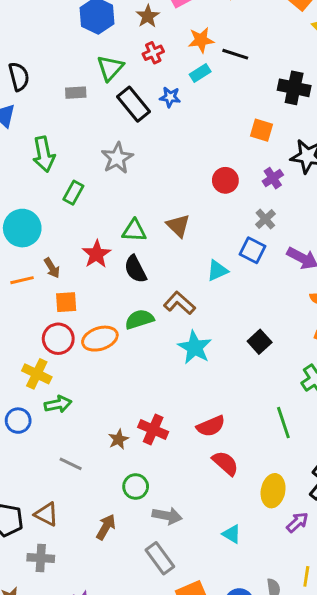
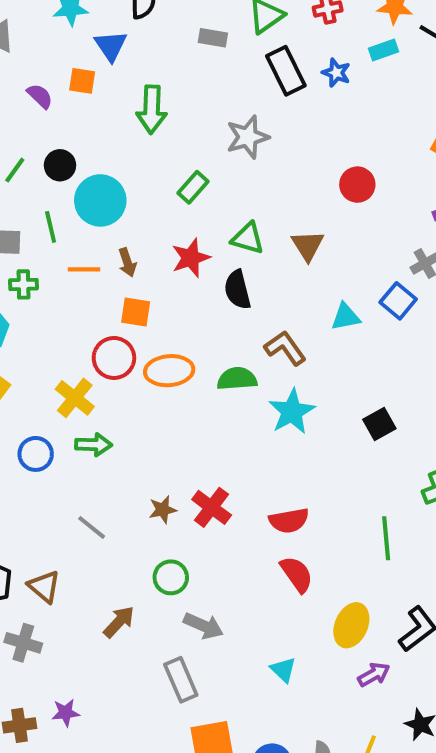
red circle: (225, 180) -> (357, 185), moved
green rectangle: (73, 193) -> (193, 187), moved
green semicircle: (139, 319) -> (237, 379), moved

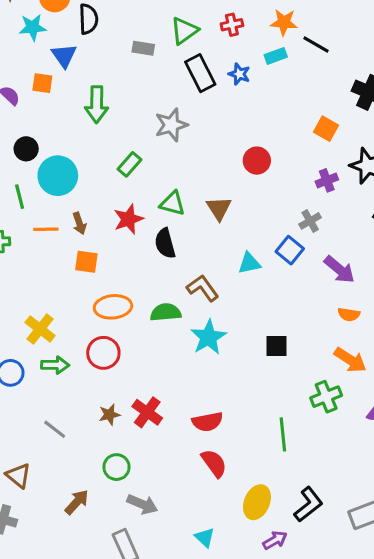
red circle: (114, 358) -> (103, 353), moved
black square: (379, 424) -> (277, 346), turned 30

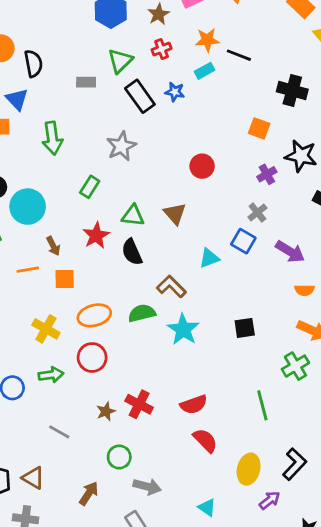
orange line: (46, 229) -> (28, 270), moved
yellow cross: (40, 329) -> (46, 329), moved

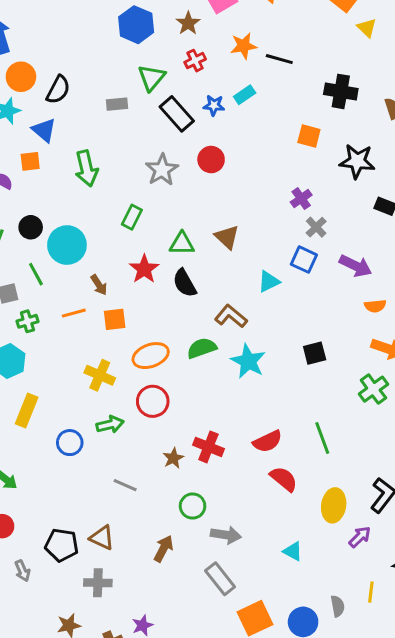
black semicircle: (33, 64) -> (58, 90), turned 44
cyan rectangle: (205, 71) -> (245, 95), moved
red circle: (202, 166) -> (211, 160), moved
purple cross: (267, 174) -> (301, 199), moved
green line: (262, 405) -> (322, 438), moved

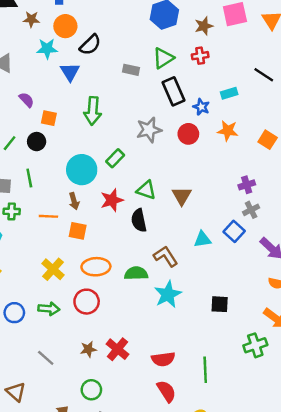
orange star: (244, 46) -> (228, 131), moved
blue star: (214, 105) -> (201, 107), moved
orange square: (30, 161) -> (49, 118), moved
cyan circle: (67, 245) -> (82, 170), moved

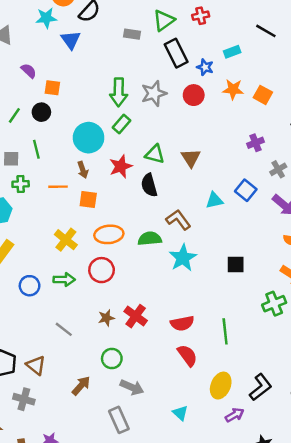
green arrow: (93, 111) -> (119, 92), moved
orange square: (268, 140) -> (263, 95), moved
gray cross: (251, 210) -> (278, 169), moved

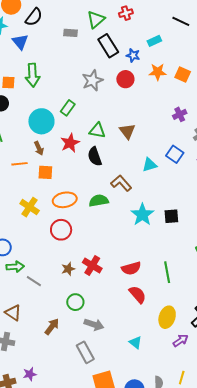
green arrow: (119, 92) -> (33, 75), moved
cyan star: (183, 258) -> (142, 215), moved
green arrow: (64, 280) -> (15, 267), moved

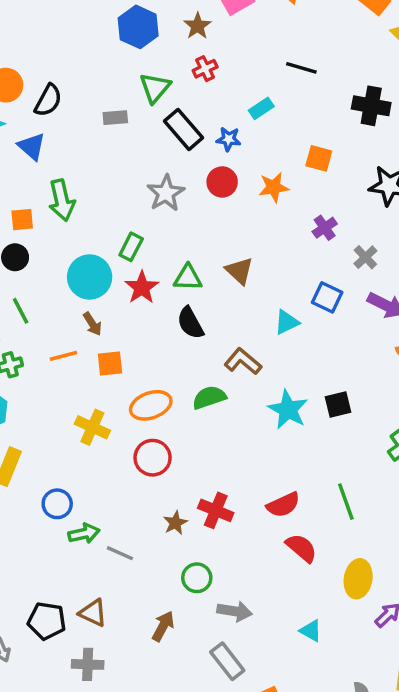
orange star: (158, 72) -> (274, 187), moved
red star: (70, 143) -> (142, 287), moved

